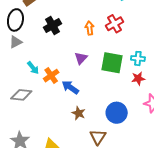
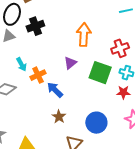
red cross: (114, 24) -> (120, 48), moved
black cross: (53, 25) -> (35, 26), moved
orange arrow: (90, 28) -> (84, 35), size x1.6

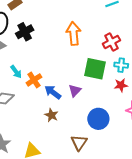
purple triangle: (70, 63) -> (75, 90), moved
brown star: (59, 117) -> (51, 115), moved

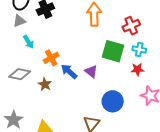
cyan arrow: (16, 72) -> (28, 42), moved
purple triangle: (75, 90) -> (91, 71), turned -40
brown star: (51, 115) -> (45, 84), moved

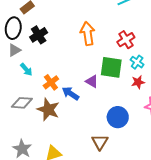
cyan cross: (139, 49) -> (137, 62), turned 32
purple triangle: (91, 71) -> (92, 81), moved
brown star: (45, 84) -> (48, 110), size x1.6

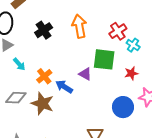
black cross: (39, 35) -> (44, 30), moved
cyan cross: (137, 62) -> (133, 45), moved
blue circle: (118, 117) -> (123, 107), moved

